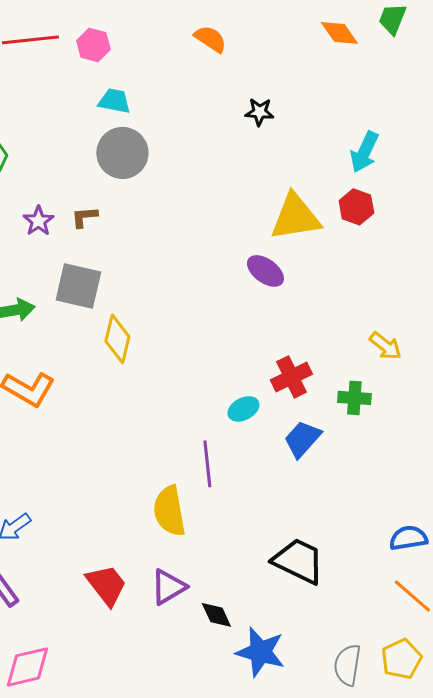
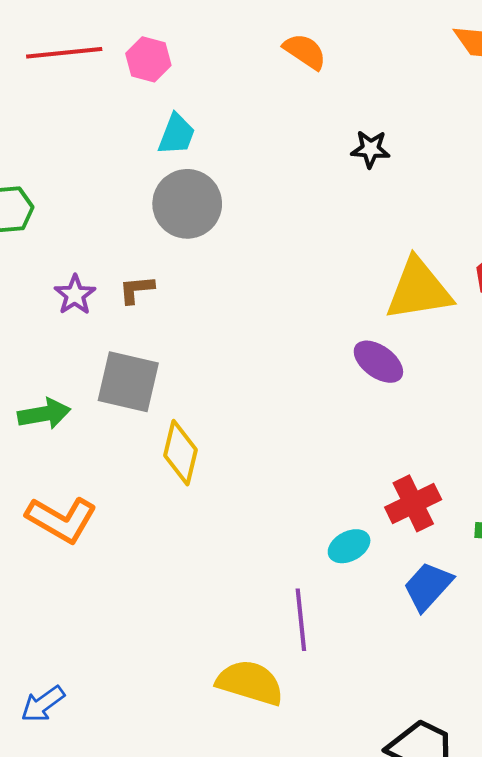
cyan trapezoid: (114, 101) -> (177, 134), turned 100
yellow semicircle: (169, 511) -> (250, 683), turned 117

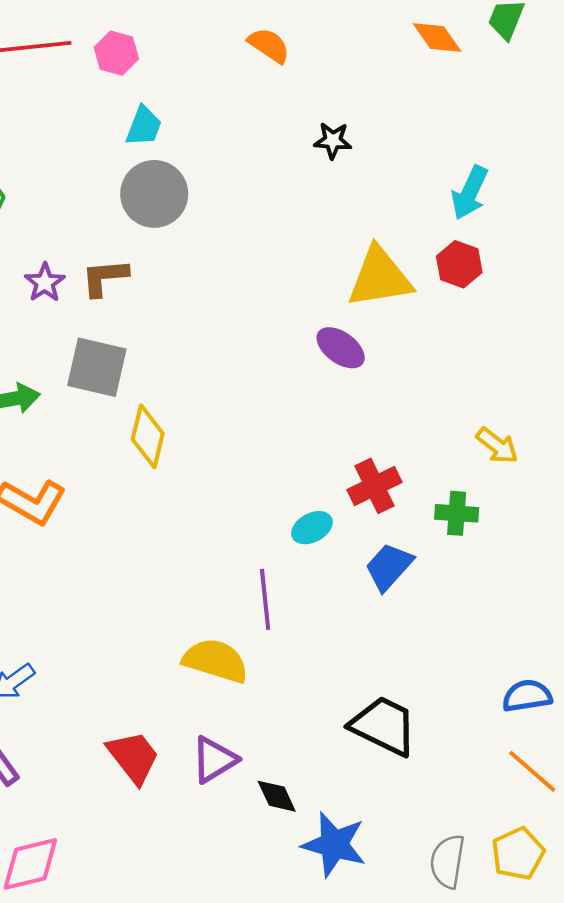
brown L-shape: (136, 289) -> (105, 277), size x1.4

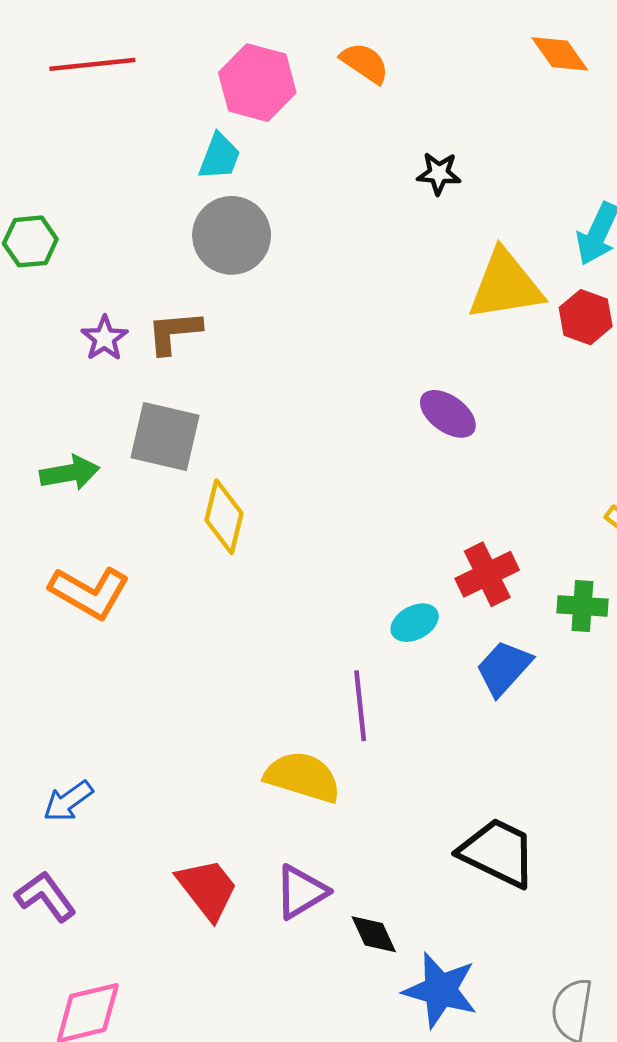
pink hexagon: (116, 53) -> (257, 83), moved, size x1.5
yellow triangle: (380, 277) -> (505, 285), moved

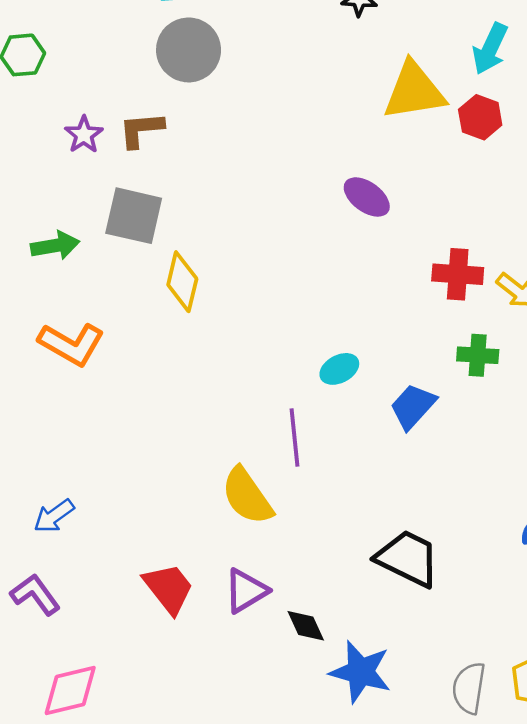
red cross: (487, 574) -> (458, 274), moved, turned 30
yellow semicircle: (303, 777) -> (247, 496), turned -142

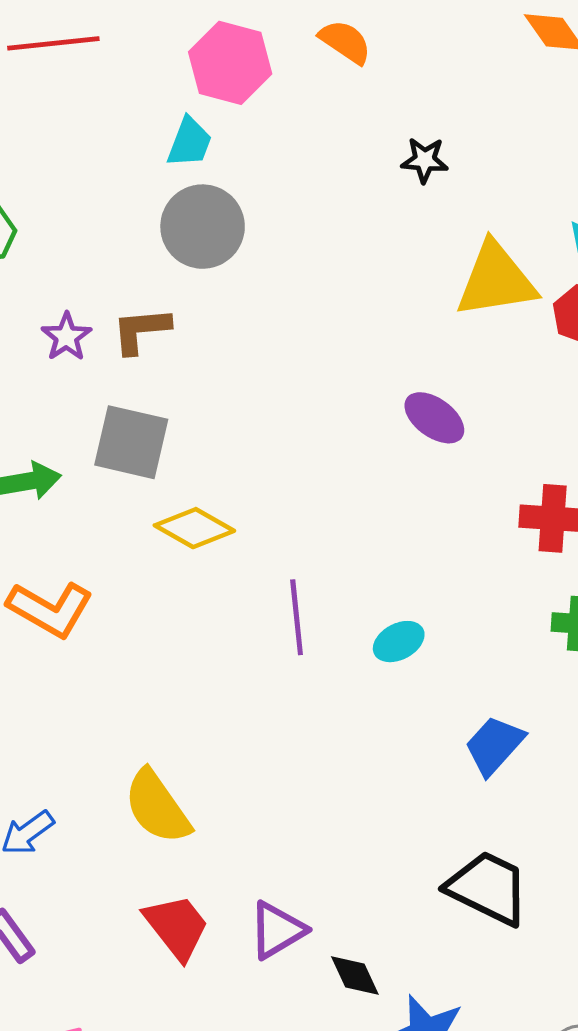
yellow diamond: (182, 282) -> (194, 528), turned -74
blue trapezoid: (413, 406) -> (494, 745), moved
purple line: (294, 438) -> (297, 617), moved
yellow semicircle: (247, 496) -> (157, 807), moved

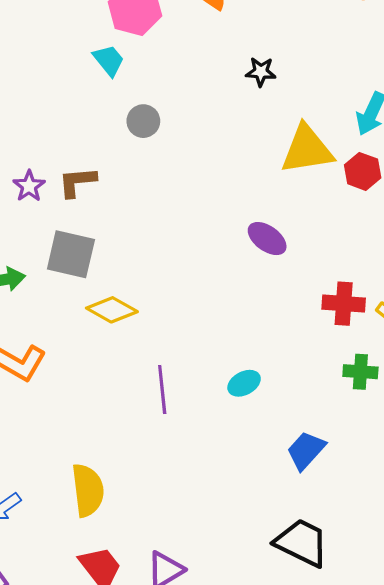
cyan trapezoid: (190, 142) -> (109, 60), turned -60
gray circle: (203, 227) -> (143, 121), moved, size x0.6
purple line: (297, 617) -> (162, 390), moved
yellow semicircle: (157, 807) -> (88, 490), turned -152

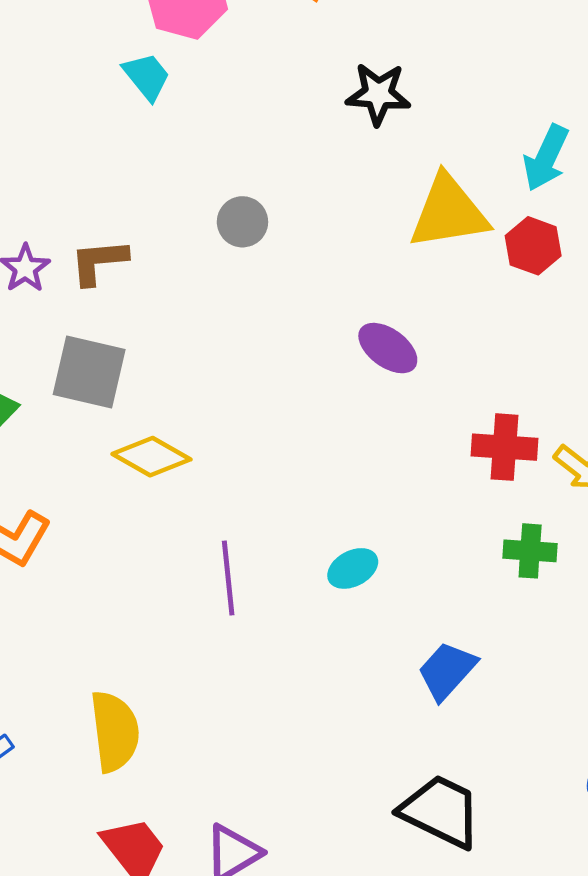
black star: (261, 72) -> (378, 94), size x1.4
gray circle: (143, 121) -> (242, 222), moved

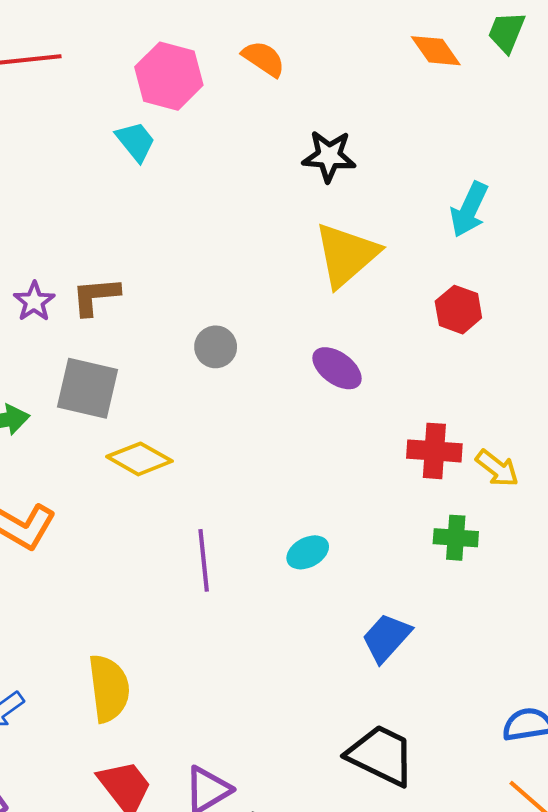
yellow triangle: (449, 212) -> (346, 255), moved, turned -32
gray circle: (242, 222) -> (216, 347), moved
red hexagon: (533, 246) -> (458, 310), moved

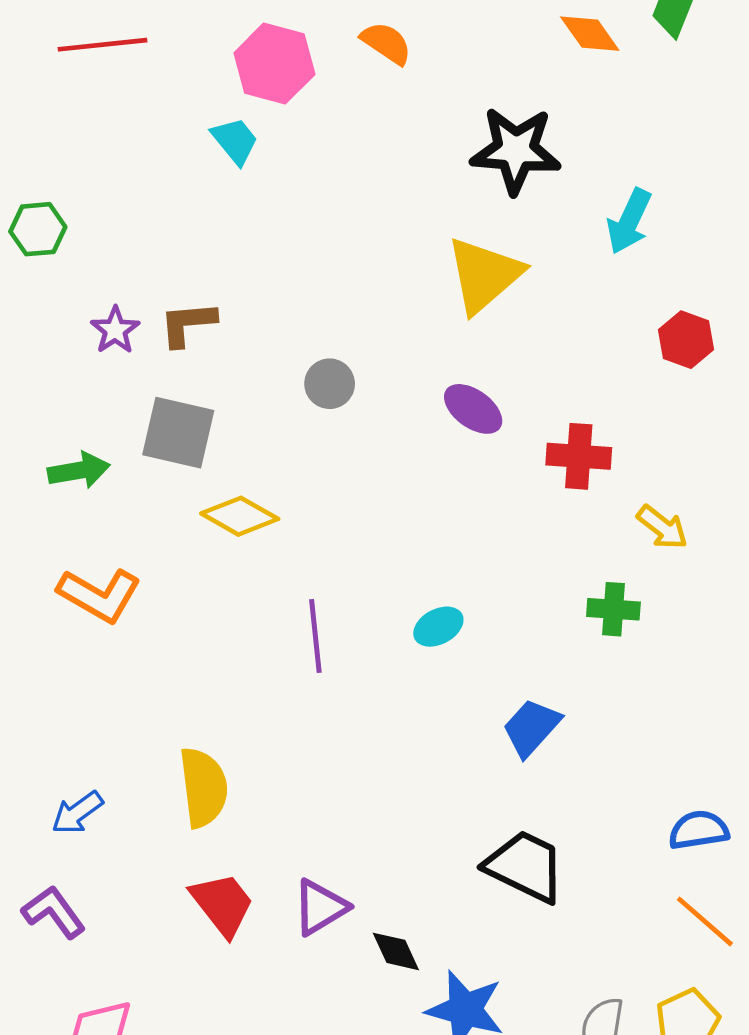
black star: (329, 156) -> (516, 150), moved, size x1.4
red hexagon: (458, 310) -> (686, 340), moved
red cross: (434, 451) -> (579, 456), moved

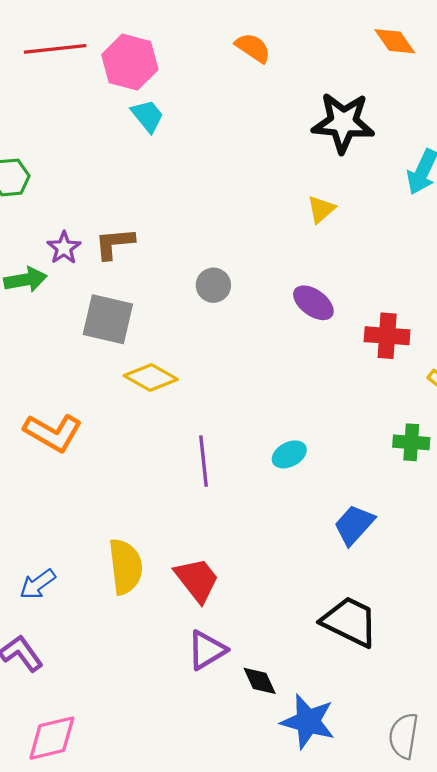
pink hexagon: (274, 64) -> (130, 62), moved
yellow triangle: (484, 275) -> (321, 209), size x0.5
green arrow: (79, 470) -> (25, 280), moved
red trapezoid: (222, 904) -> (197, 580), moved

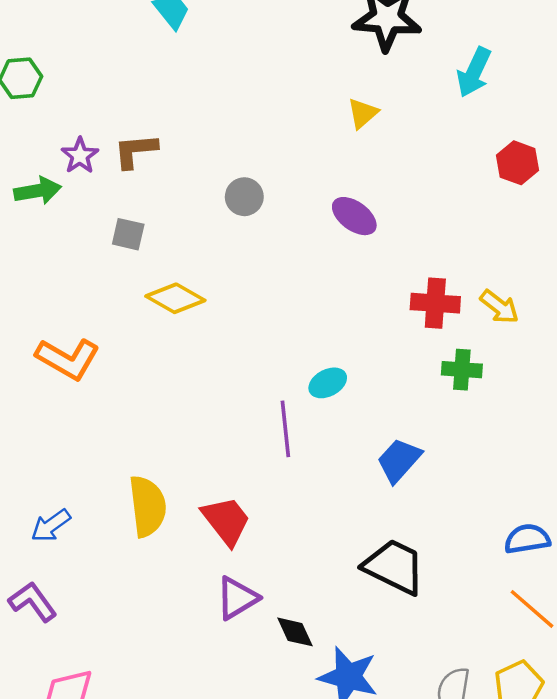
gray square: (108, 319) -> (128, 234), size x0.6
red cross: (387, 336) -> (435, 303), moved
purple line: (204, 461) -> (285, 429), moved

